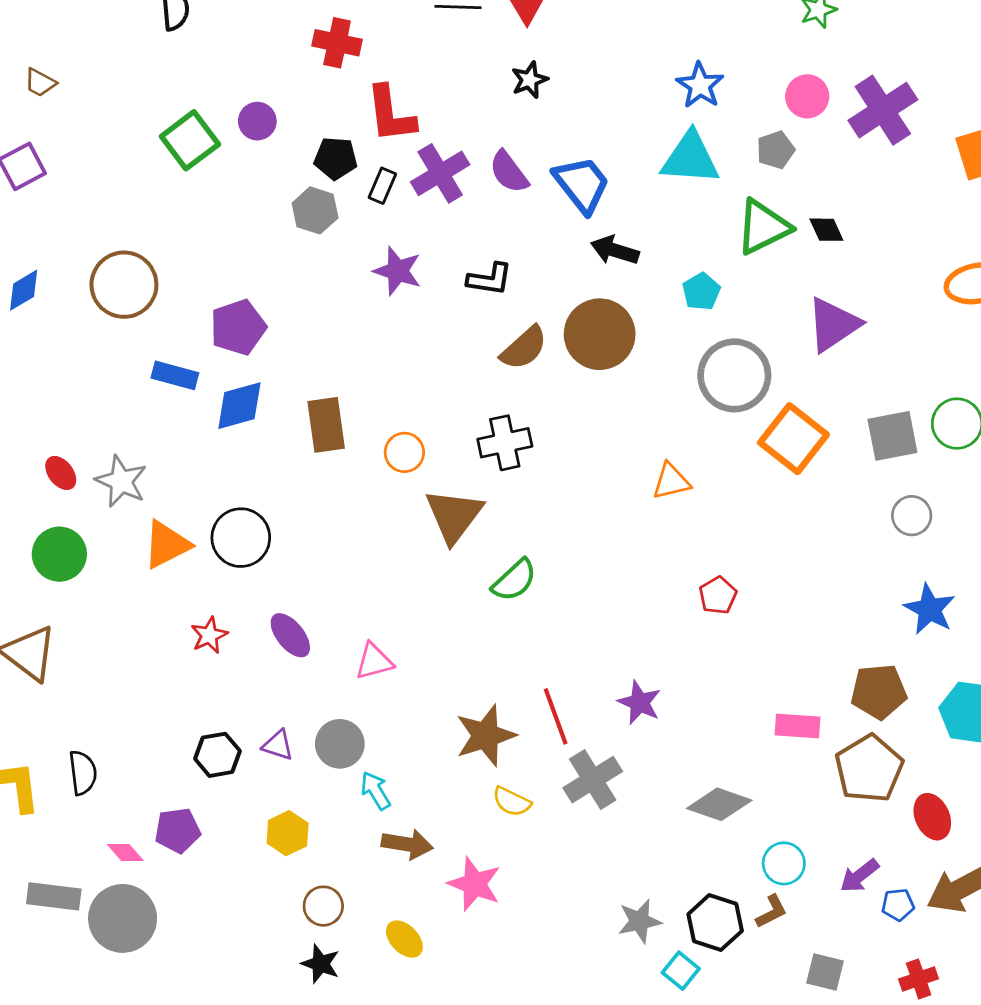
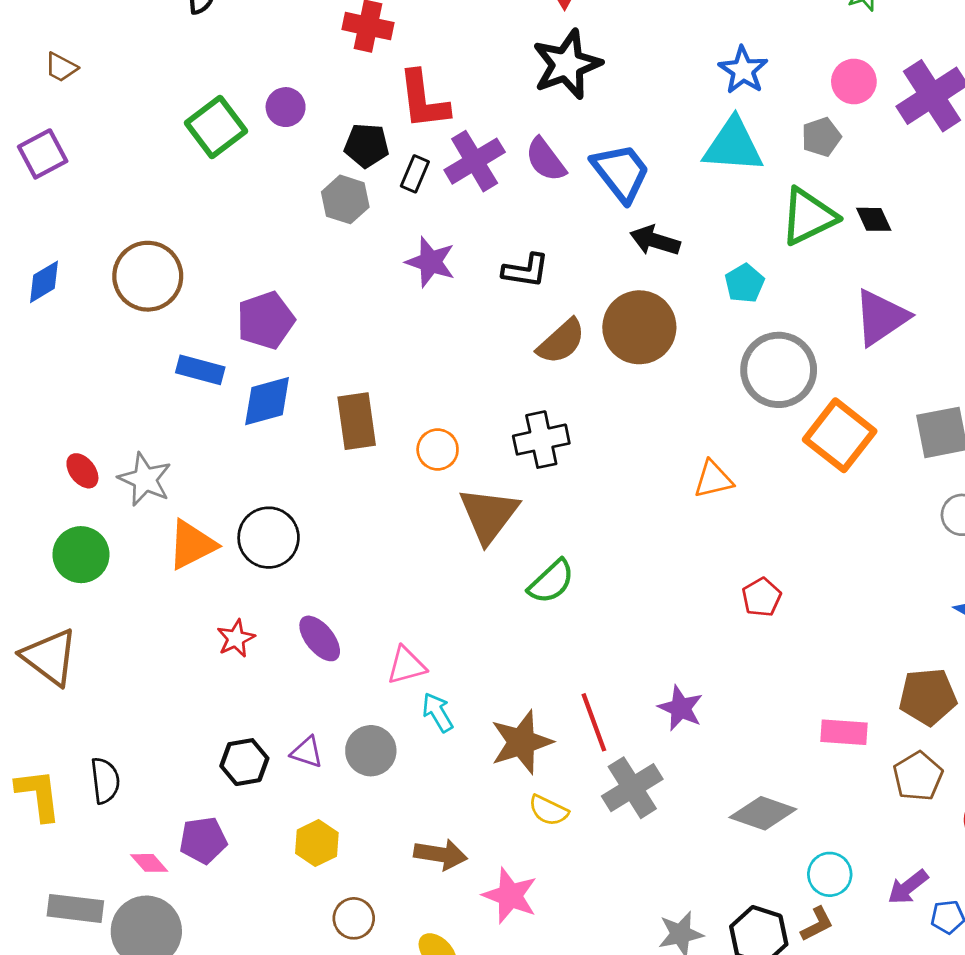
black star: (530, 80) -> (567, 64), size x1.8
brown pentagon: (869, 769) -> (918, 776), size x0.7
cyan arrow: (376, 791) -> (438, 712), moved

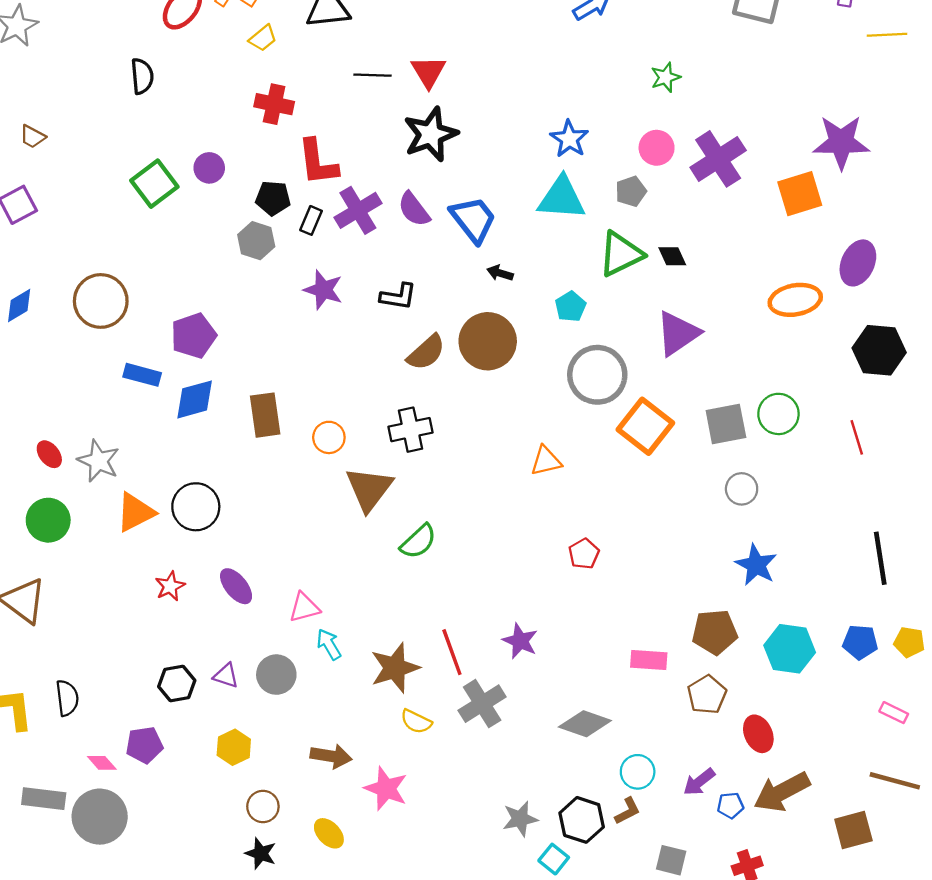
black arrow: (655, 241) -> (500, 273), size x0.7

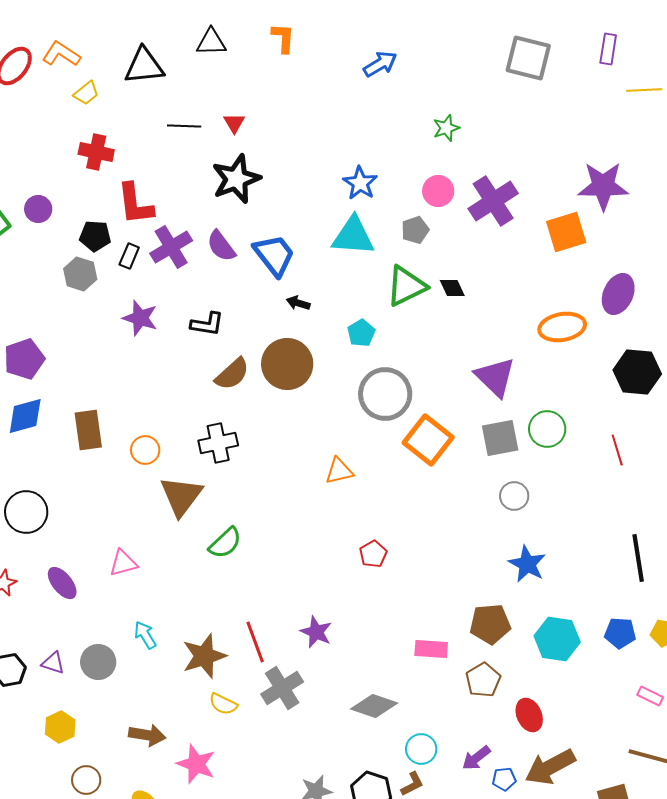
red triangle: (428, 72) -> (234, 123), size x0.7
purple triangle: (678, 333) -> (495, 377), moved, turned -42
pink triangle: (304, 607) -> (123, 563), moved

